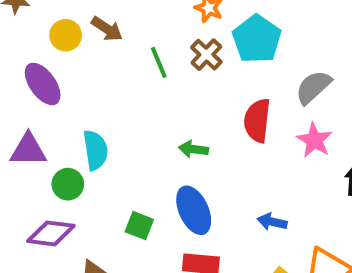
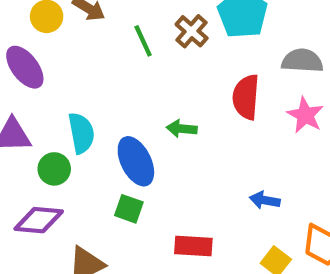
gray semicircle: (313, 87) -> (302, 61), turned 48
blue ellipse: (194, 210) -> (136, 161), moved

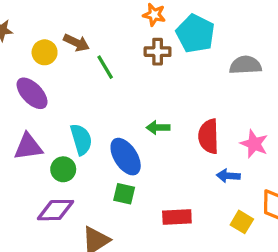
brown cross: (192, 31) -> (158, 52), turned -35
green line: (143, 41) -> (105, 67), moved
red semicircle: (246, 97) -> (209, 136), moved
pink star: (305, 115) -> (254, 144), moved

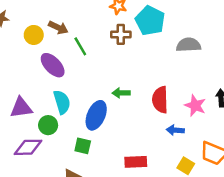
purple ellipse: (32, 93) -> (53, 65), moved
blue ellipse: (126, 157) -> (96, 115), turned 56
green square: (124, 194) -> (83, 146), moved
purple diamond: (56, 210) -> (28, 147), moved

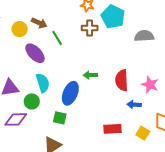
red rectangle: (136, 162) -> (112, 129), moved

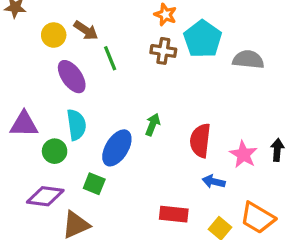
gray semicircle: (144, 36) -> (248, 60), moved
green arrow: (90, 75) -> (153, 125), turned 104
purple diamond: (16, 119) -> (45, 196), moved

